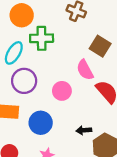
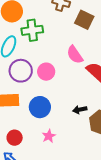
brown square: (100, 46) -> (84, 20), moved
pink circle: (62, 91) -> (46, 72), moved

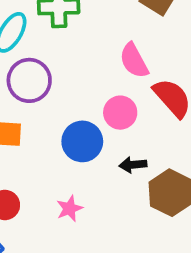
pink circle: (46, 72) -> (120, 113), moved
blue circle: (40, 107) -> (82, 141), moved

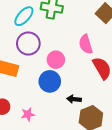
pink circle: (120, 113) -> (56, 60), moved
pink star: (69, 209) -> (28, 114), moved

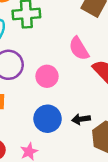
blue circle: (50, 81) -> (48, 119), moved

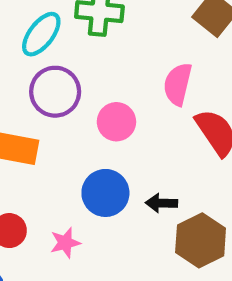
pink semicircle: (79, 48) -> (178, 84), turned 35

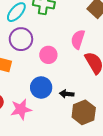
pink star: (65, 243) -> (21, 109), size x1.5

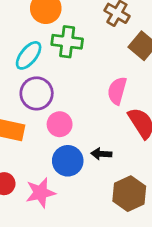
pink circle: (48, 55) -> (60, 124), moved
black arrow: (67, 94) -> (101, 154), moved

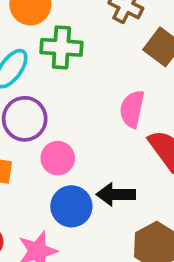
black arrow: (101, 154) -> (116, 194), size x1.4

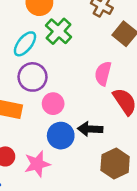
green cross: (61, 47) -> (59, 31), turned 36

